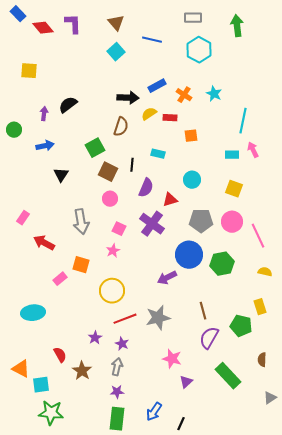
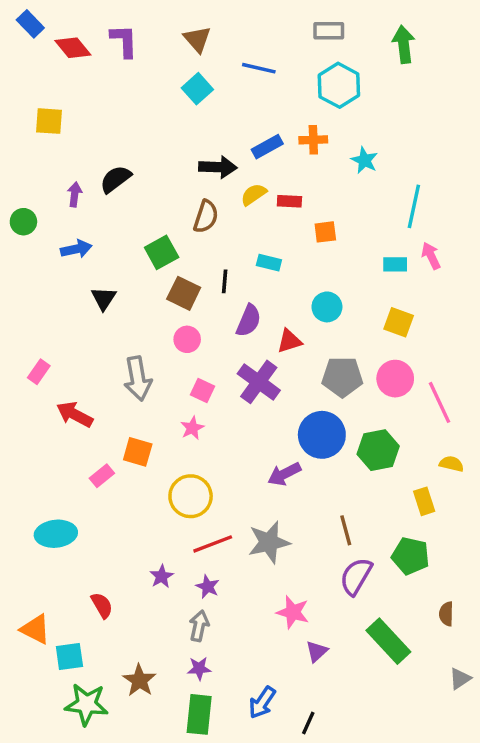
orange cross: (184, 95) -> (313, 140), moved, turned -35
yellow rectangle: (260, 307) -> (424, 501), moved
brown star: (82, 371) -> (139, 680), moved

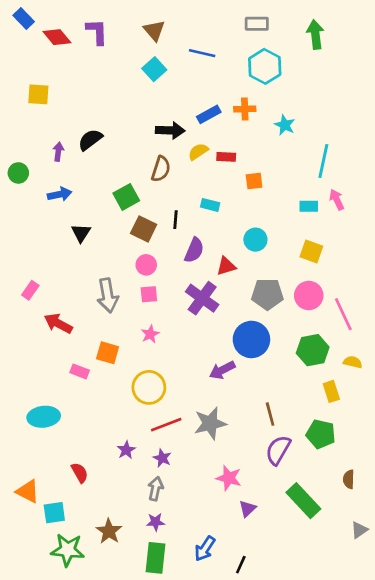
pink square: (202, 390) -> (149, 294), moved, turned -30
green hexagon: (378, 450) -> (313, 350), moved
pink rectangle: (102, 476) -> (80, 371), turned 60

